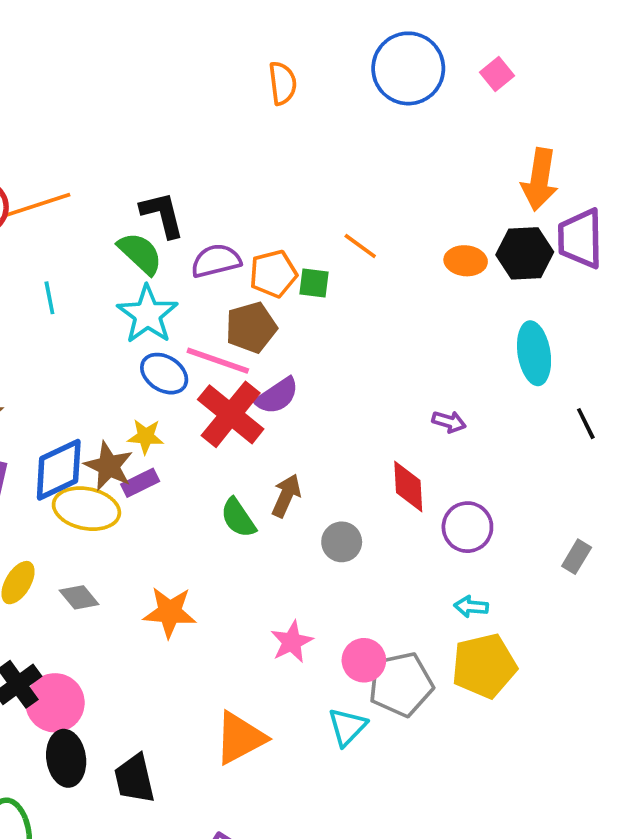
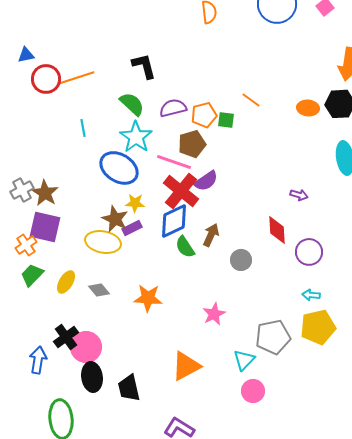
black L-shape: (162, 215) -> (144, 66), moved
blue ellipse: (164, 374) -> (119, 168), moved, size x1.5
blue diamond: (59, 470) -> (174, 221), moved
pink circle: (364, 660) -> (253, 391), moved

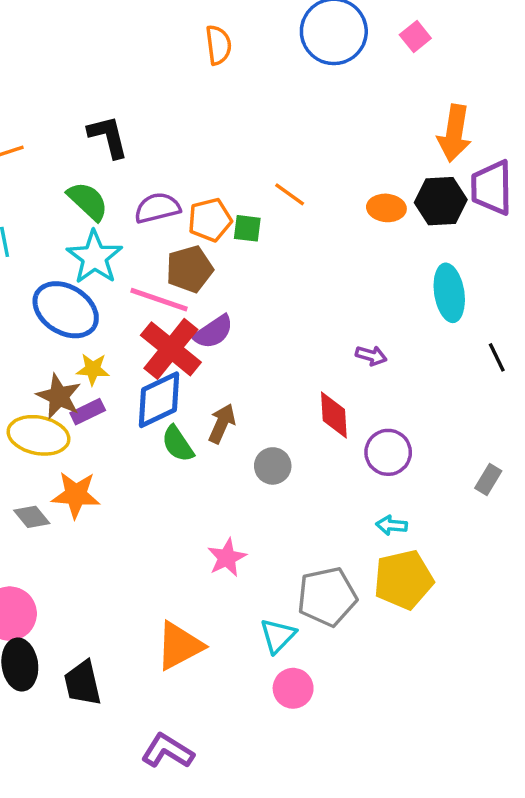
orange star: (148, 298) -> (76, 495), moved

